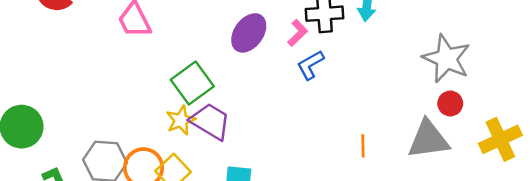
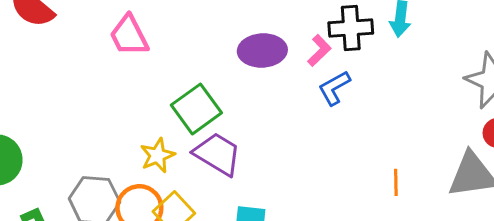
purple ellipse: (249, 33) -> (262, 50), turned 51
yellow star: (181, 120) -> (157, 155), moved

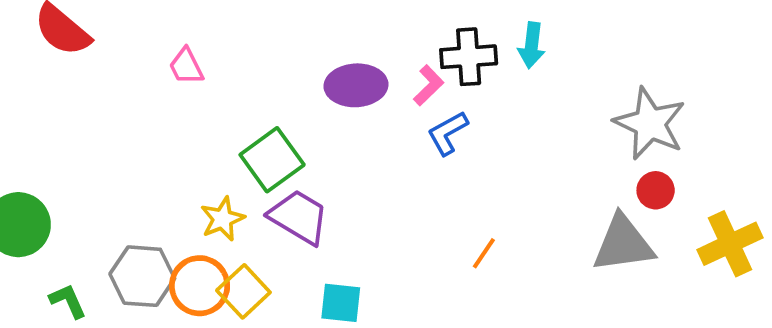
pink trapezoid: (129, 35) -> (186, 66), size x0.7
orange line: (396, 182) -> (484, 253), moved, turned 35

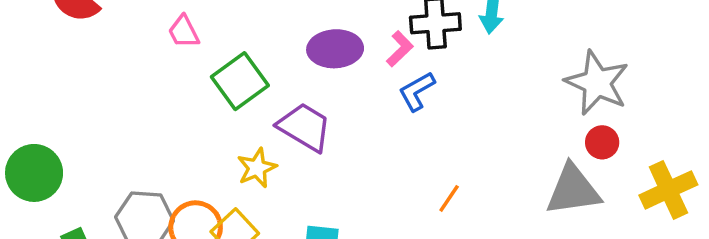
green square: (272, 160) -> (240, 81), moved
purple trapezoid: (299, 217) -> (304, 127), moved
yellow star: (222, 219) -> (257, 168), moved

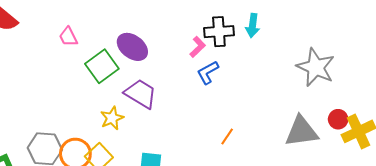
purple ellipse: (335, 49) -> (132, 47), moved, turned 40
red circle: (602, 142) -> (338, 119), moved

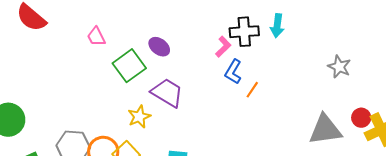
purple ellipse: (132, 47) -> (159, 47), size x0.7
gray star: (316, 67) -> (339, 67), size x0.6
blue L-shape: (208, 72) -> (233, 72), turned -30
orange line: (227, 137) -> (252, 90), moved

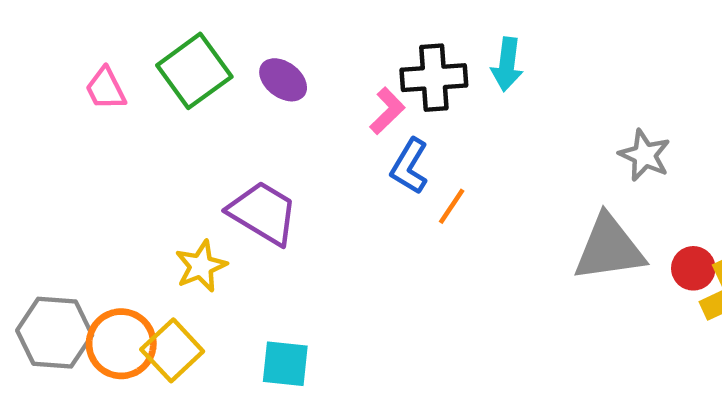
purple ellipse: (159, 47) -> (283, 80), moved
green square: (129, 66) -> (194, 71), moved
gray triangle: (325, 130) -> (609, 248), moved

